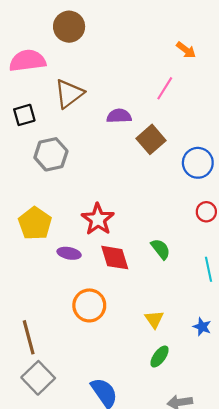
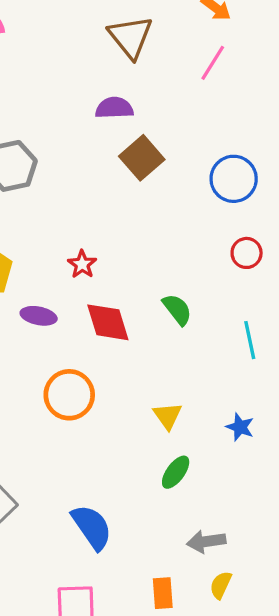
pink line: (165, 88) -> (213, 63), moved
brown triangle: (69, 94) -> (130, 37), moved, turned -32
brown square: (151, 139) -> (142, 158), moved
red star: (98, 219) -> (82, 264), size x0.6

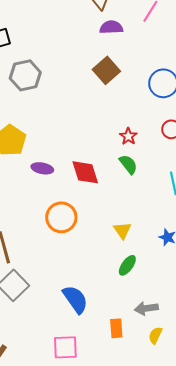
purple semicircle: (114, 108) -> (111, 27), moved
red star: (82, 264) -> (128, 136), moved
orange rectangle: (163, 593) -> (116, 328), moved

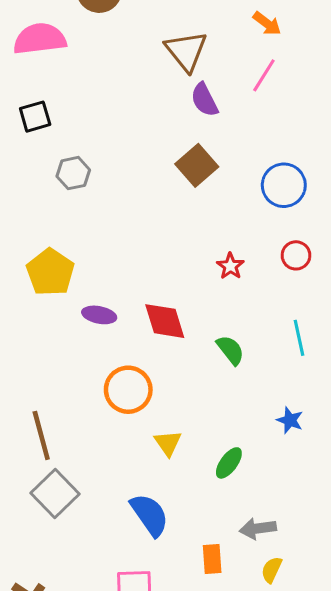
purple semicircle: (111, 27) -> (204, 100), turned -115
gray hexagon: (25, 75) -> (73, 173), size x0.7
green semicircle: (128, 164) -> (230, 350), moved
yellow triangle: (122, 230) -> (168, 443), moved

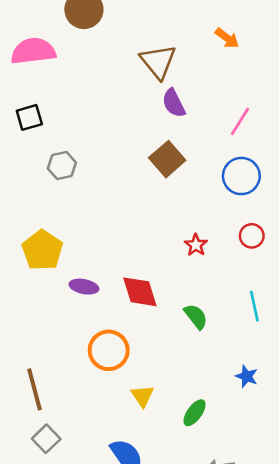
pink line: (264, 75) -> (240, 121), moved
gray square: (55, 493) -> (46, 439), size x0.7

